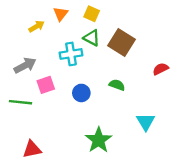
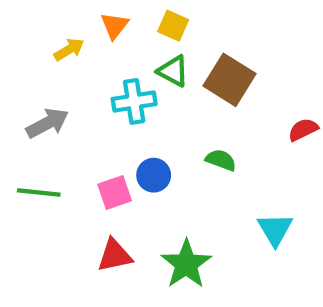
pink square: (46, 85) -> (115, 193), moved
red triangle: (32, 149) -> (115, 255), moved

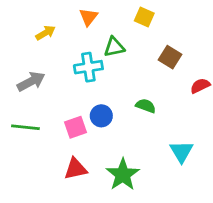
orange triangle: (115, 26) -> (88, 17), moved
yellow square: (173, 26) -> (144, 17), moved
green triangle: (173, 71) -> (114, 47), turned -40
brown square: (229, 80) -> (170, 57), moved, size x0.7

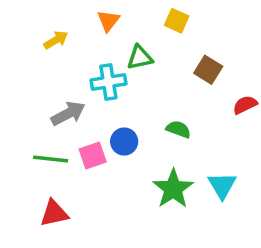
gray arrow: (31, 81) -> (68, 113), moved
green line: (25, 127) -> (51, 159), moved
red triangle: (76, 169) -> (54, 213), moved
green star: (123, 175) -> (173, 189), moved

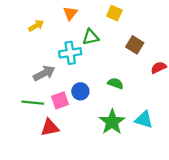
cyan triangle: (222, 185) -> (144, 120), turned -42
red triangle: (54, 213) -> (50, 128), moved

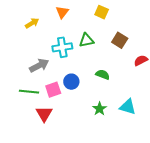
green triangle: (91, 37) -> (86, 40), moved
green star: (112, 122) -> (100, 109), size x0.6
red triangle: (50, 128) -> (44, 114), turned -48

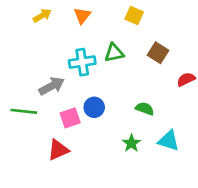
yellow arrow: (32, 23) -> (42, 16), moved
green semicircle: (103, 75) -> (145, 109), moved
green line: (29, 92) -> (24, 111), moved
red triangle: (44, 114) -> (58, 150), turned 36

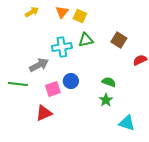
yellow square: (134, 16) -> (80, 16), moved
cyan triangle: (169, 141) -> (127, 123), moved
green star: (131, 143) -> (106, 100), moved

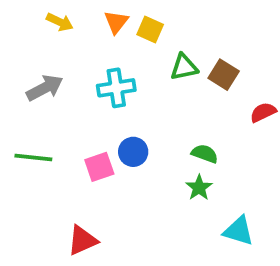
yellow arrow: (32, 12) -> (60, 22), turned 56
green triangle: (86, 40) -> (184, 67), moved
gray arrow: (39, 65) -> (45, 88), moved
red triangle: (44, 113) -> (82, 240), moved

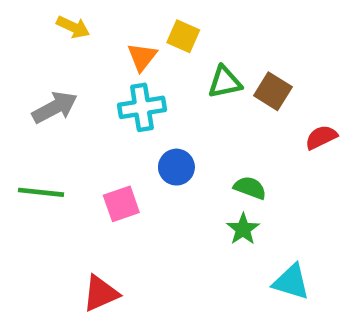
orange triangle: (116, 22) -> (142, 57), moved
blue circle: (133, 152) -> (176, 167), moved

